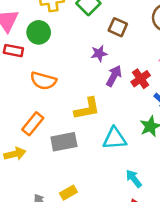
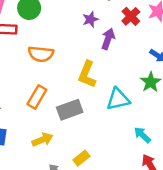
red cross: (141, 79) -> (131, 16), moved
yellow L-shape: (87, 109) -> (87, 74), turned 132
yellow arrow: (15, 154) -> (42, 140), moved

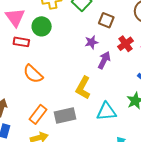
orange semicircle: (41, 54) -> (33, 74), moved, turned 30
orange rectangle: (37, 97) -> (38, 114), moved

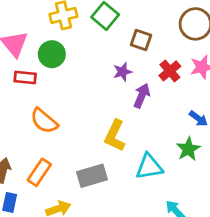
orange rectangle: (38, 114) -> (39, 172), moved

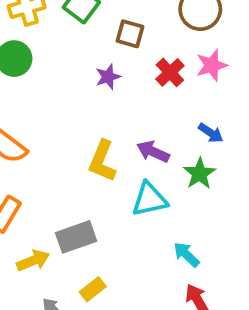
purple arrow: (142, 96) -> (153, 152), moved, turned -85
gray rectangle: (92, 176) -> (76, 237), moved

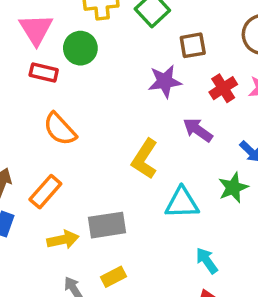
brown square: (130, 34) -> (193, 45), turned -36
purple star: (108, 77) -> (165, 81), size x1.4
purple arrow: (153, 152) -> (198, 130), moved

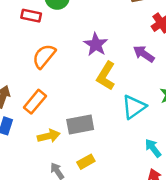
purple star: (165, 81) -> (96, 44), moved, turned -30
orange semicircle: (60, 129) -> (44, 56), turned 84
cyan triangle: (182, 203) -> (134, 107), turned -32

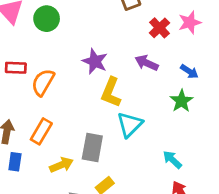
red rectangle: (31, 16) -> (16, 68), moved
cyan triangle: (134, 107) -> (130, 125), moved
gray rectangle: (80, 125) -> (92, 148), turned -60

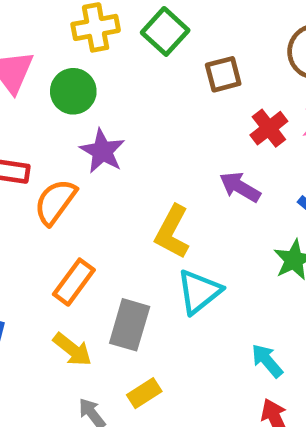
purple star: (95, 61) -> (102, 151), moved
orange rectangle: (41, 131) -> (74, 282), moved
yellow arrow: (61, 165) -> (72, 349), turned 55

